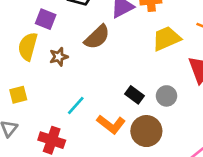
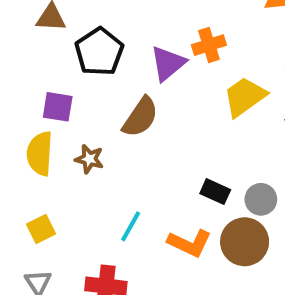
brown star: (59, 57) -> (89, 159), turned -30
gray circle: (166, 96) -> (261, 199), moved

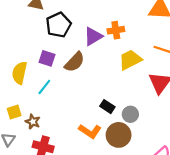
purple square: (58, 107) -> (47, 58), moved
brown star: (89, 159) -> (33, 122), moved
cyan line: (131, 226) -> (44, 87), moved

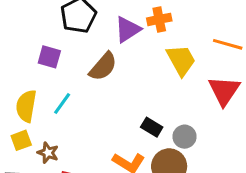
purple square: (47, 58) -> (49, 57), moved
yellow trapezoid: (130, 60) -> (181, 60), turned 90
yellow semicircle: (19, 73) -> (26, 106), moved

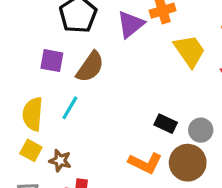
brown semicircle: (103, 67) -> (90, 67), moved
yellow square: (21, 140) -> (31, 150), turned -36

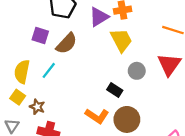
yellow trapezoid: (189, 51) -> (121, 40), moved
gray circle: (201, 130) -> (137, 71), moved

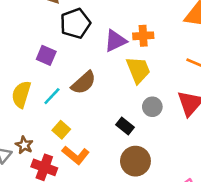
brown semicircle: (67, 43) -> (84, 83), moved
yellow square: (18, 97) -> (61, 130), moved
brown star: (37, 107) -> (24, 145), moved
orange L-shape: (97, 116) -> (76, 155), moved

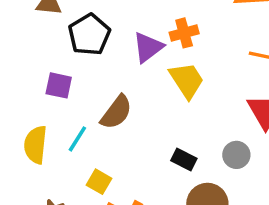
gray circle: (152, 107) -> (236, 155), moved

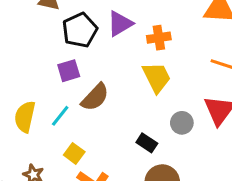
purple triangle: (148, 47) -> (120, 24), moved
purple square: (59, 85) -> (69, 71), moved, turned -35
gray circle: (236, 155) -> (182, 123), moved

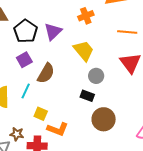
purple triangle: (120, 24) -> (53, 32), moved
orange cross: (159, 38) -> (86, 16), moved
gray circle: (182, 123) -> (96, 76), moved

